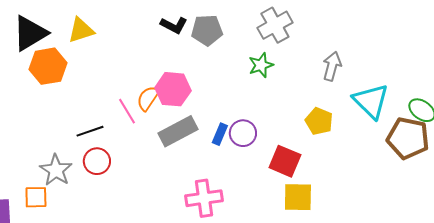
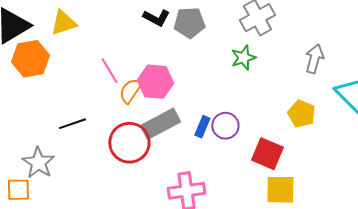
pink line: (127, 111) -> (109, 71), moved
red circle: (97, 161) -> (129, 143), moved, size x1.5

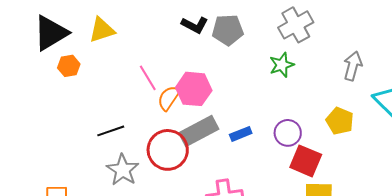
orange hexagon: (30, 59) -> (69, 66), size x0.6
purple circle: (225, 126) -> (288, 133), moved
blue rectangle: (202, 127) -> (241, 134), turned 45
gray star: (38, 163) -> (123, 170), moved

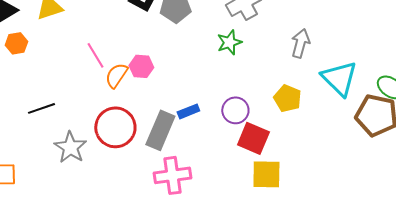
pink hexagon: (194, 89) -> (141, 66), size x0.7
black line: (111, 131) -> (41, 108), moved
gray rectangle: (199, 131) -> (160, 130), moved, turned -39

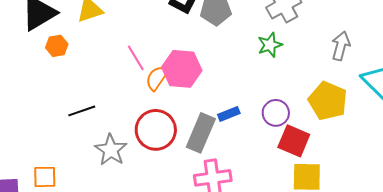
pink hexagon: (141, 66) -> (182, 69), size x1.6
yellow pentagon: (287, 98) -> (328, 101), size x1.4

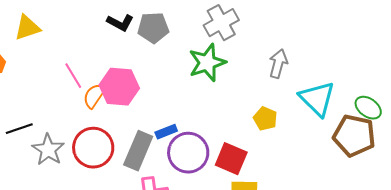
green star: (270, 45) -> (207, 63), size x1.5
yellow pentagon: (328, 101) -> (265, 119), size x0.6
purple circle: (276, 113) -> (188, 153), moved, size x1.5
gray star: (111, 150) -> (48, 150), moved

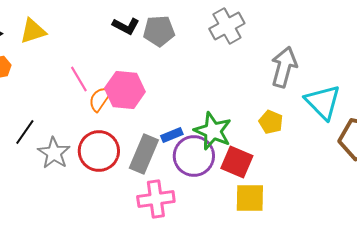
green star: (207, 63) -> (213, 131), moved, turned -30
gray arrow: (278, 64) -> (284, 67), size x1.4
black line: (19, 129) -> (25, 132), turned -36

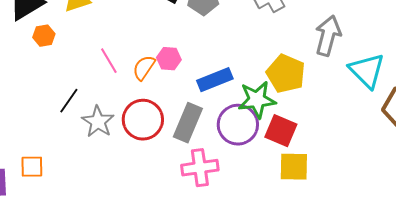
pink line: (79, 79) -> (109, 61), moved
pink hexagon: (125, 90) -> (169, 59), size x0.6
yellow pentagon: (271, 122) -> (286, 74), moved, size x1.6
green star: (213, 131) -> (257, 100), turned -30
blue rectangle: (172, 135) -> (215, 80), moved, size x1.6

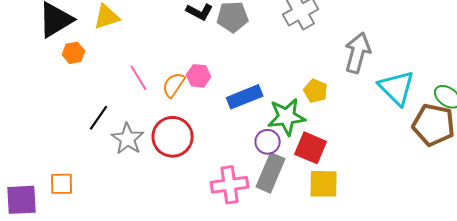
yellow pentagon: (286, 74) -> (316, 91), size x0.6
gray rectangle: (188, 123) -> (271, 173), moved
purple circle: (238, 125) -> (268, 142), size x0.6

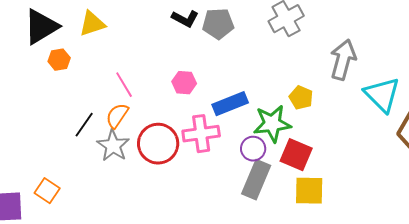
orange semicircle: (174, 85) -> (117, 116), moved
orange square: (62, 184) -> (47, 191), turned 35
pink cross: (230, 185) -> (201, 134), moved

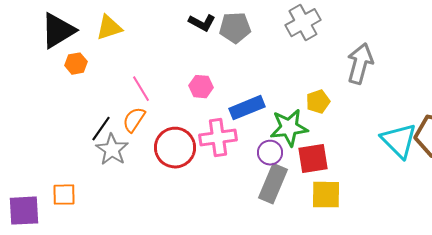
cyan triangle: (382, 95) -> (399, 141), moved
yellow pentagon: (301, 98) -> (318, 102), turned 30
gray star: (113, 146) -> (112, 150), moved
red square: (296, 155) -> (313, 159), turned -32
orange square: (47, 191) -> (64, 195), turned -35

